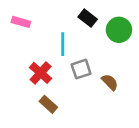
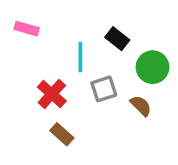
black rectangle: (88, 18) -> (117, 39), moved
green circle: (119, 30) -> (153, 67), moved

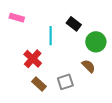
gray square: (104, 89) -> (65, 82), moved

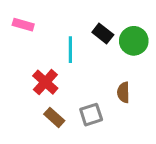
green circle: (96, 42) -> (134, 41), moved
brown semicircle: (89, 66) -> (123, 92), turned -136

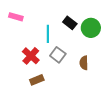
gray square: (91, 115) -> (58, 55), moved, turned -35
brown rectangle: (54, 117) -> (37, 80), turned -64

